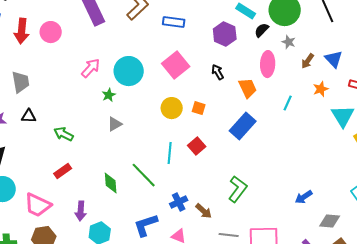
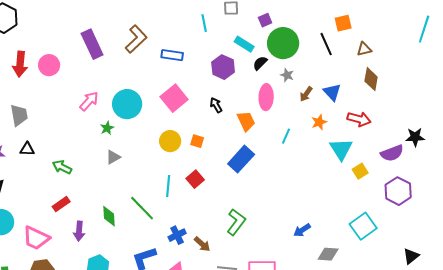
purple arrow: (81, 211) -> (79, 231), moved

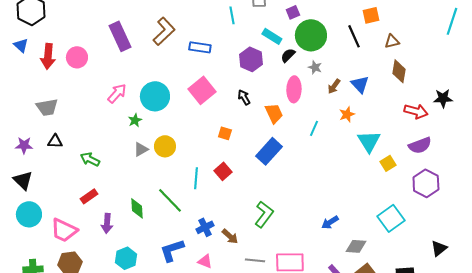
gray trapezoid: (19, 115) -> (47, 107), turned 90
red arrow: (359, 119) -> (416, 111), moved
black star: (415, 137) -> (443, 98), moved
yellow circle: (170, 141) -> (165, 146), moved

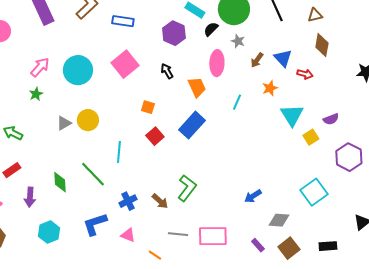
red arrow: (416, 111) -> (305, 74), moved, size x0.7
green star: (135, 120) -> (36, 94), moved
purple semicircle: (420, 145) -> (331, 119), moved, size x0.7
red square: (223, 171) -> (155, 136), moved
brown arrow: (230, 236) -> (160, 201), moved

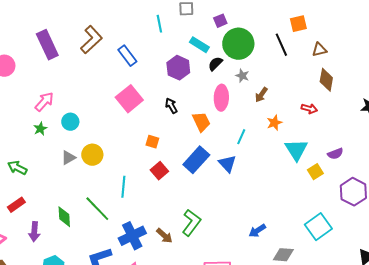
blue rectangle: (123, 21) -> (127, 56), turned 45
blue triangle: (283, 58) -> (227, 164), moved
cyan circle: (78, 70) -> (70, 122), moved, size x0.6
blue cross: (128, 201) -> (132, 236), size x1.5

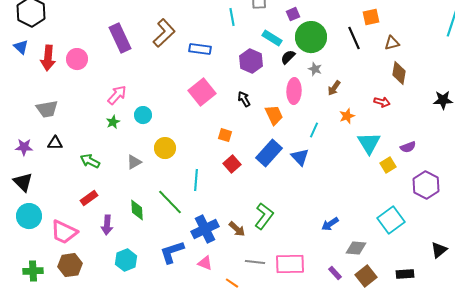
blue rectangle: (127, 56) -> (200, 49), turned -45
gray triangle: (68, 158) -> (134, 162), moved

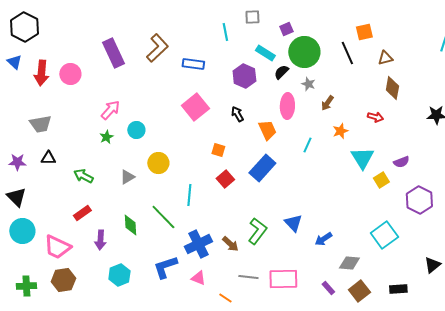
blue triangle: (300, 157) -> (293, 223), moved

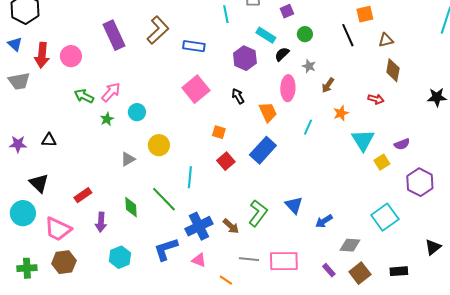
green circle: (304, 52) -> (305, 34), size x0.5
gray trapezoid: (40, 124) -> (19, 81), moved
green arrow: (83, 176) -> (84, 96), moved
black triangle: (16, 197) -> (39, 183), moved

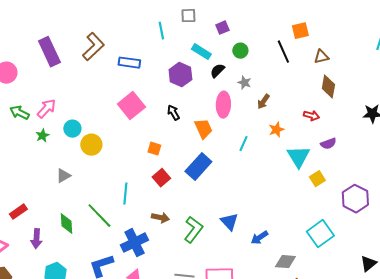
purple semicircle: (402, 144) -> (328, 144), moved
yellow circle: (159, 145) -> (91, 145), moved
brown arrow: (231, 226) -> (160, 218), moved, turned -30

